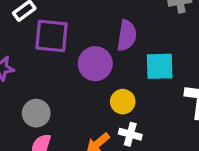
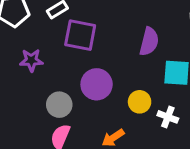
purple circle: (95, 64) -> (97, 84), moved
white cross: (130, 134) -> (168, 117), moved

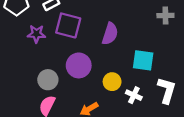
purple semicircle: (149, 42) -> (110, 34), moved
purple star: (31, 60) -> (36, 34), moved

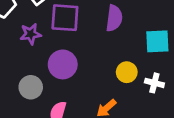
purple circle: (79, 65) -> (63, 64), moved
gray circle: (48, 80) -> (31, 87), moved

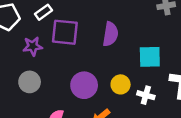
purple circle: (63, 64) -> (84, 85), moved
gray circle: (31, 87) -> (30, 82), moved

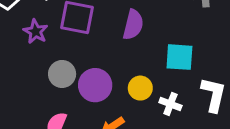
purple star: (33, 46) -> (36, 32), turned 30
gray circle: (30, 82) -> (62, 74), moved

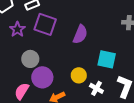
purple circle: (95, 85) -> (42, 77), moved

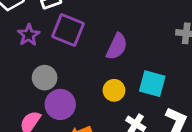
yellow circle: (79, 75) -> (114, 90), moved

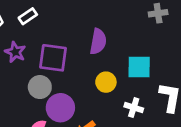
purple square: (68, 30) -> (53, 58), moved

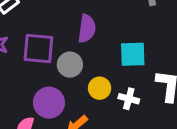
yellow circle: (106, 82) -> (100, 88), moved
gray circle: (40, 87) -> (70, 65), moved

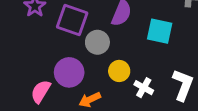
cyan square: (133, 54) -> (160, 31), moved

